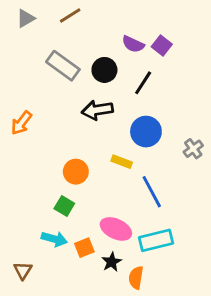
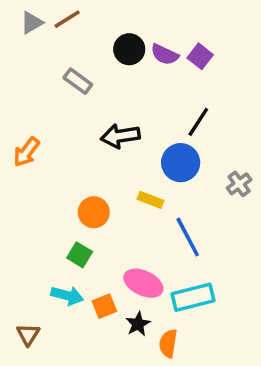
brown line: (70, 15) -> (67, 19), moved
gray rectangle: (63, 66) -> (78, 81), size x0.7
black circle: (104, 70) -> (129, 49), moved
black line: (143, 83) -> (198, 122), moved

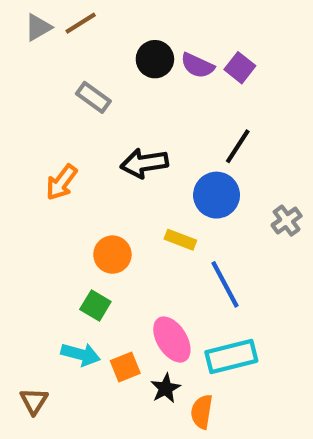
orange arrow: (26, 152) -> (61, 182), moved
pink ellipse: (143, 283) -> (172, 339), turned 33

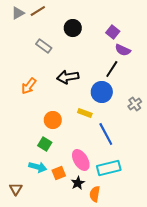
purple semicircle: (197, 66) -> (123, 50), moved

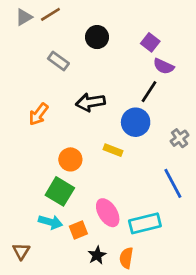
blue line: (106, 134) -> (173, 183), moved
green square: (45, 144) -> (60, 191), size x1.5
black star: (78, 183) -> (97, 255), moved

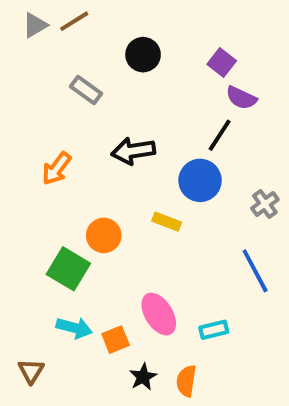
green square: (60, 191) -> (68, 269), moved
cyan rectangle: (145, 223) -> (214, 330), size x0.6

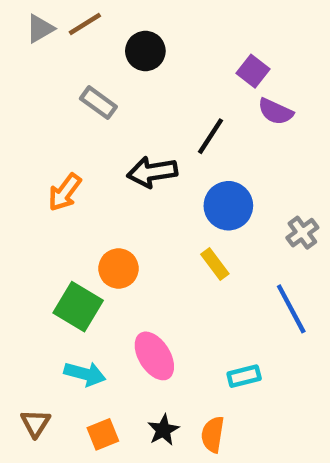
black circle: (143, 55) -> (145, 51), moved
black line: (220, 135) -> (210, 136), moved
yellow rectangle: (167, 222) -> (215, 264), moved, turned 32
pink ellipse: (159, 314) -> (154, 356), moved
orange square: (116, 340) -> (103, 434), moved

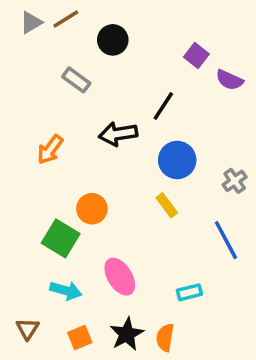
purple semicircle: (275, 112) -> (229, 80), moved
black star: (163, 430) -> (127, 334), size x1.4

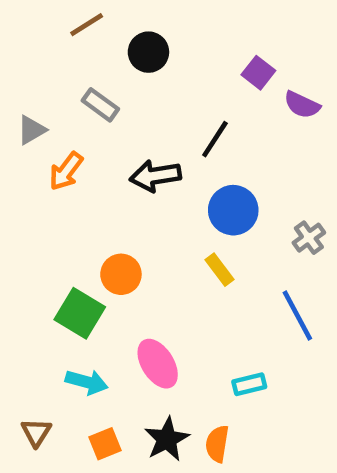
gray triangle: (31, 22) -> (32, 130), moved
orange arrow: (50, 150) -> (66, 171), moved

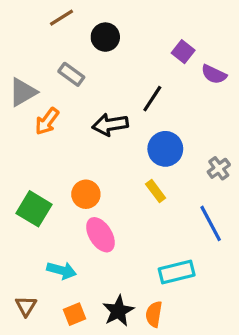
gray triangle: (32, 130) -> (23, 92), size x1.4
green square: (80, 313) -> (34, 209), moved
pink ellipse: (158, 364) -> (100, 235), moved
cyan rectangle: (249, 384) -> (177, 272), size x1.5

